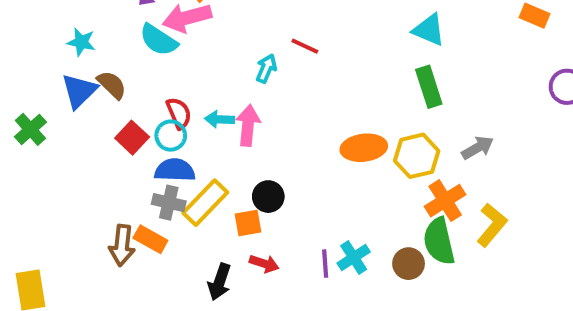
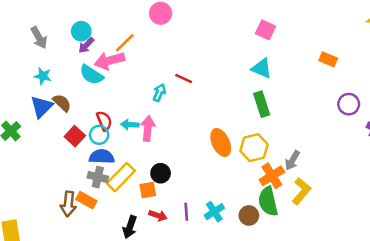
orange ellipse: (364, 148) -> (221, 143), turned 72
gray arrow: (478, 148) -> (292, 160), moved, turned 150
purple line: (325, 264) -> (186, 212), moved

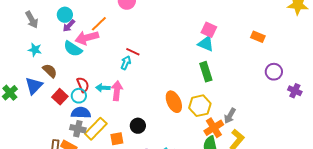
pink square: (266, 30) -> (209, 30), moved
red line: (184, 79) -> (133, 52), moved
blue triangle: (42, 107) -> (34, 86), moved
black circle: (161, 173) -> (138, 126), moved

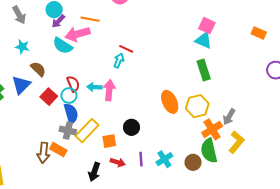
orange line: (99, 24) -> (90, 19), turned 54
blue semicircle: (81, 113) -> (71, 114), turned 72

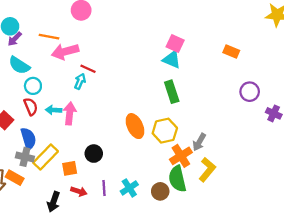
pink arrow: (77, 34) -> (65, 52), moved
cyan circle: (69, 96) -> (33, 86), moved

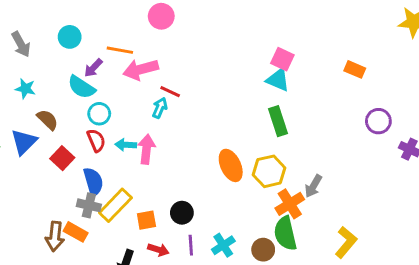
purple arrow: (15, 39) -> (93, 68), moved
black circle: (94, 154) -> (182, 213), moved
yellow L-shape: (207, 170) -> (346, 242), moved

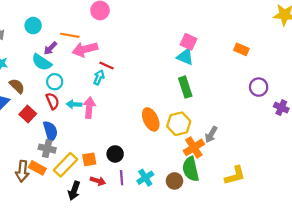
yellow rectangle: (115, 205) -> (65, 165), moved
yellow L-shape: (346, 242) -> (235, 176), turned 35

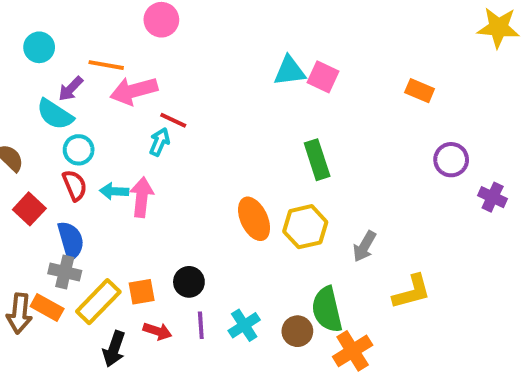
cyan triangle: (185, 57) -> (289, 71), moved, turned -30
orange cross: (194, 147) -> (353, 351), moved
yellow L-shape: (235, 176) -> (412, 292), moved

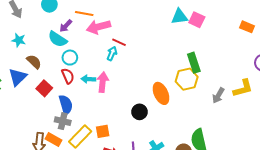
yellow hexagon: (305, 227) -> (187, 79), moved
gray arrow: (364, 246) -> (218, 95), moved
black circle: (189, 282) -> (140, 112), moved
yellow L-shape: (412, 292) -> (243, 88), moved

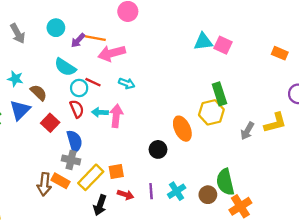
purple arrow: (66, 26) -> (78, 40), moved
cyan star: (19, 40) -> (15, 79), moved
red line: (119, 42) -> (93, 82), moved
cyan arrow: (112, 53) -> (127, 83), turned 88

